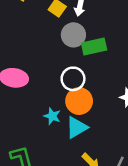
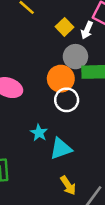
orange circle: (79, 101) -> (61, 79), moved

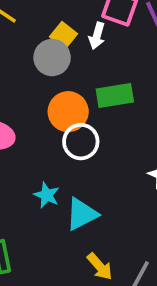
gray circle: (75, 57) -> (52, 58), moved

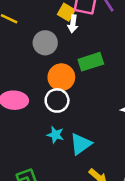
yellow square: (63, 35) -> (66, 12), moved
white circle: (81, 142) -> (57, 100), moved

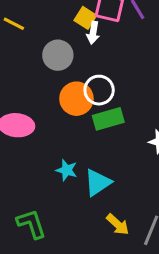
green rectangle: (91, 62) -> (108, 119), moved
white circle: (57, 100) -> (99, 90), moved

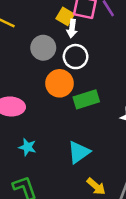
white circle: (99, 90) -> (76, 57), moved
cyan star: (67, 170) -> (27, 147), moved

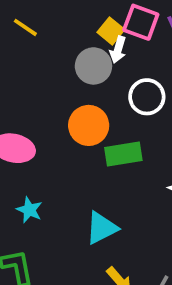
gray circle: (43, 48) -> (93, 66), moved
white circle: (76, 57) -> (147, 97), moved

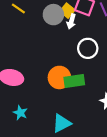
gray circle: (93, 66) -> (53, 15), moved
orange circle: (89, 125) -> (59, 77), moved

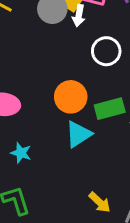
green rectangle: (74, 81) -> (110, 109), moved
cyan triangle: (62, 123) -> (79, 134), moved

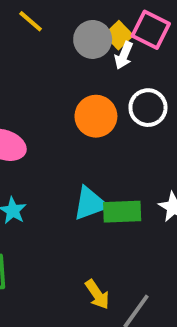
orange circle: (71, 97) -> (96, 116), moved
green rectangle: (110, 109) -> (122, 212), moved

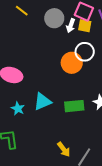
yellow square: (119, 35) -> (85, 26), moved, turned -32
orange circle: (96, 116) -> (72, 63), moved
cyan triangle: (90, 203) -> (43, 102), moved

